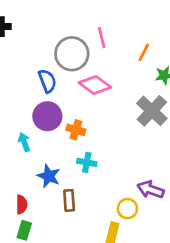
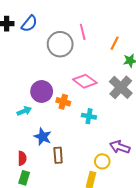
blue semicircle: (47, 81) -> (29, 24), moved, turned 60
pink diamond: (95, 85) -> (85, 81), moved
cyan arrow: (24, 142) -> (24, 111), turned 88
cyan cross: (87, 162) -> (89, 116), moved

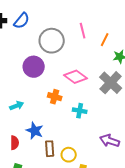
pink line: (83, 32) -> (83, 31), moved
purple circle: (42, 91) -> (34, 67), moved
red semicircle: (22, 158) -> (15, 143), moved
yellow circle: (102, 161) -> (69, 155), moved

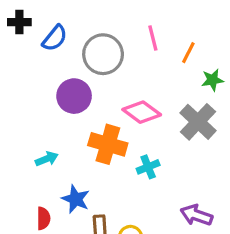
blue semicircle: (22, 21) -> (55, 38), moved
orange cross: (55, 97) -> (108, 144), size x1.6
cyan cross: (80, 111) -> (148, 167), turned -32

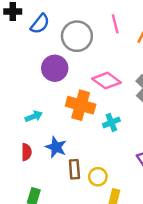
red semicircle: (43, 218) -> (26, 152), moved

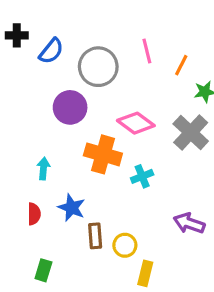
cyan arrow: (34, 116) -> (43, 169), turned -63

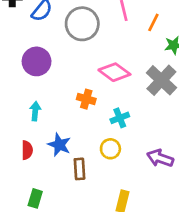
purple circle: (70, 107) -> (37, 61), moved
orange cross: (103, 154) -> (86, 99), size x0.6
yellow circle: (125, 245) -> (110, 149), moved

